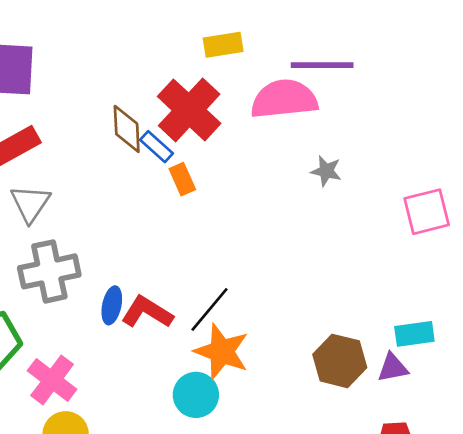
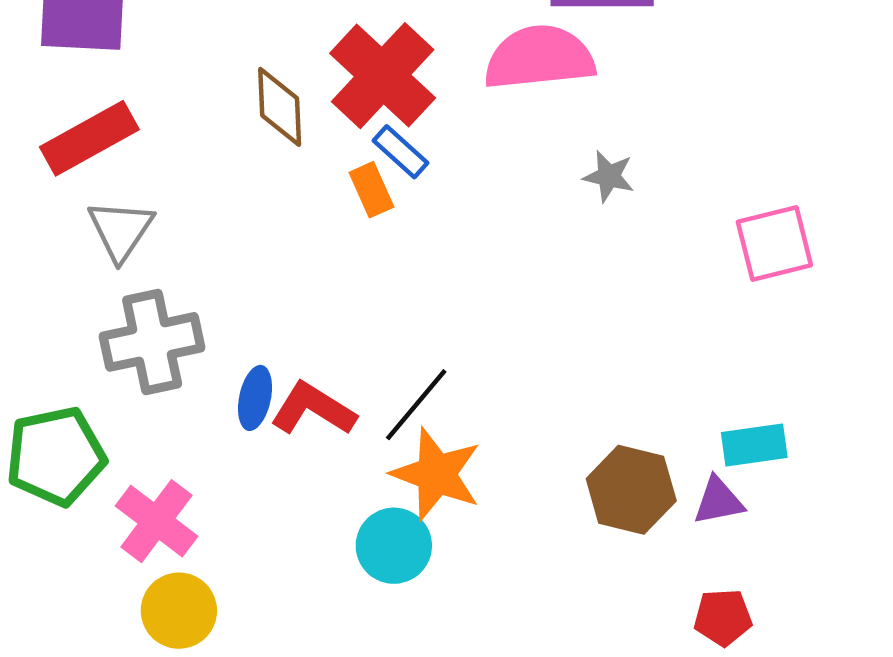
blue rectangle: (157, 147) -> (401, 152), moved

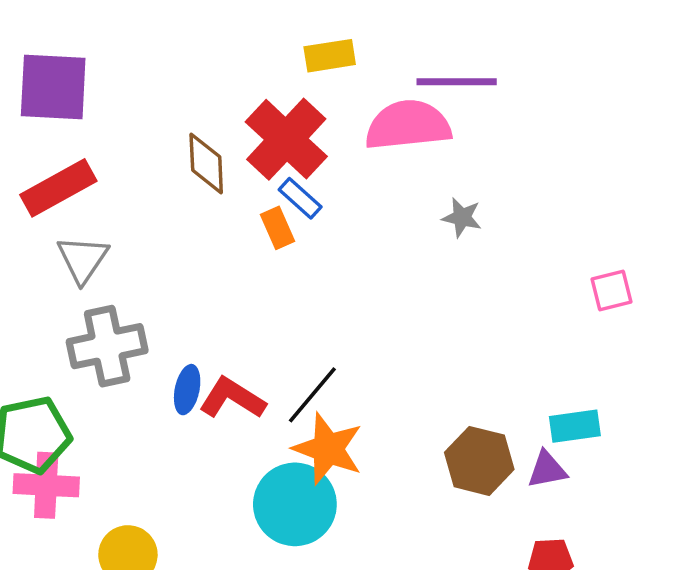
pink square: (774, 243) -> (611, 290), moved, size x0.7
pink cross: (156, 521) -> (46, 485), moved, turned -34
cyan circle: (394, 546) -> (295, 504), size x1.4

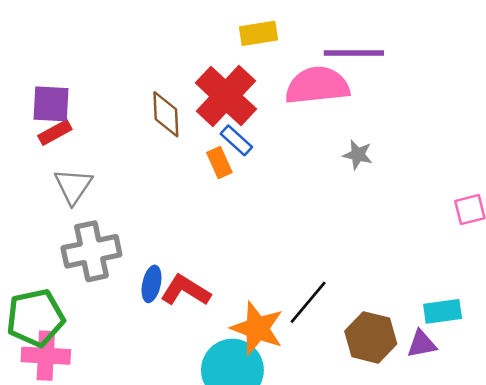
purple square: (53, 87) -> (51, 104), moved, size x0.7
red rectangle: (58, 188) -> (55, 133), size x0.6
black line: (312, 395) -> (308, 302), moved

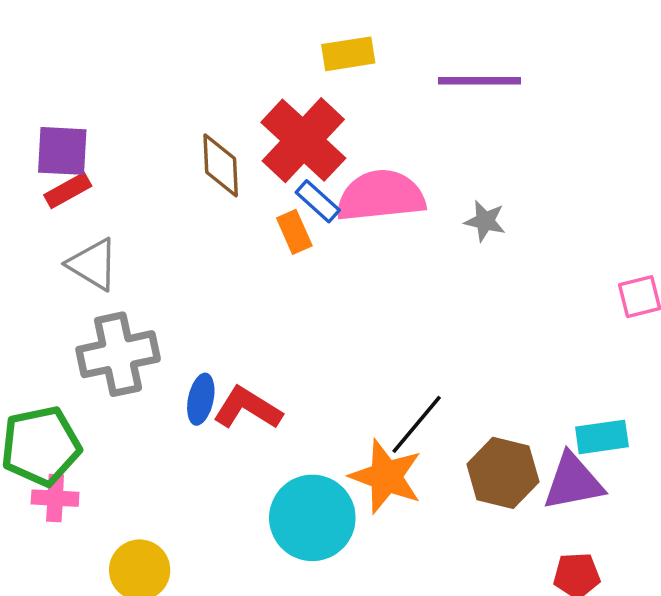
pink semicircle: (317, 86) -> (381, 196), moved
gray triangle: (73, 186) -> (93, 264), turned -33
orange star: (257, 328) -> (386, 477), moved
purple triangle: (422, 344) -> (573, 482), size x1.5
pink cross: (46, 356) -> (55, 498), size x0.7

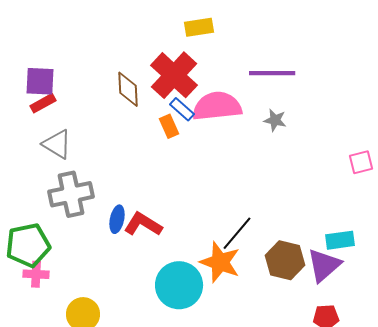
purple line: (480, 81) -> (272, 73), moved
purple triangle: (573, 482) -> (324, 265), turned -30

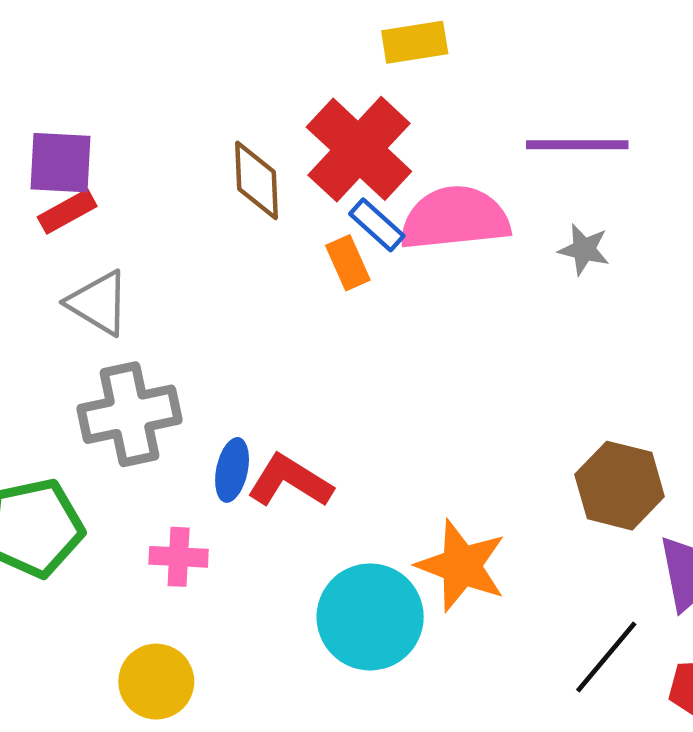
black line: (237, 233) -> (606, 657), moved
brown hexagon: (285, 260) -> (620, 486), moved
pink cross: (36, 274) -> (179, 557), moved

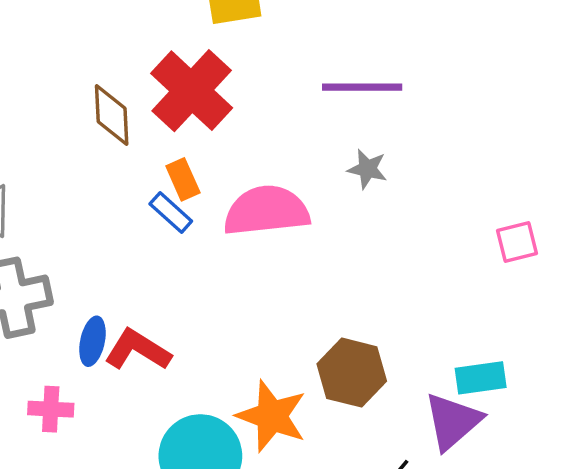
pink semicircle: (455, 218) -> (266, 211), moved
blue rectangle: (377, 225) -> (171, 212), moved
brown hexagon: (620, 486) -> (352, 373), moved

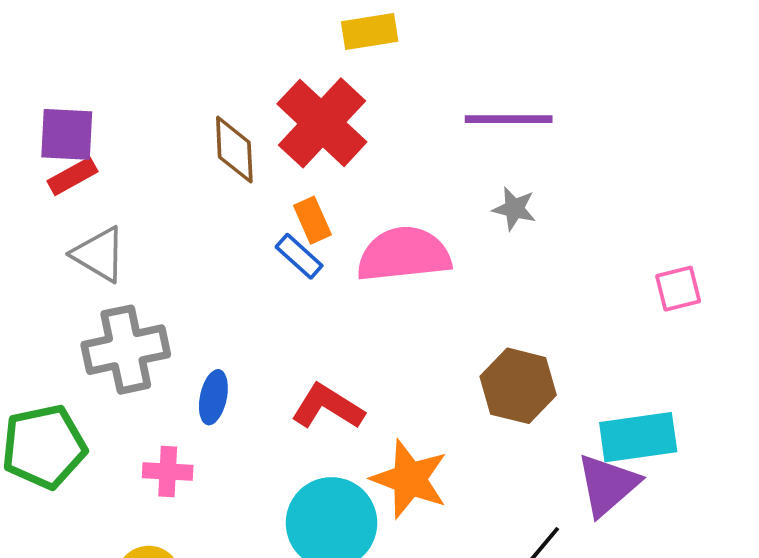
red L-shape: (138, 350) -> (328, 407), moved
brown hexagon: (352, 373) -> (518, 386), moved
cyan rectangle: (481, 378) -> (638, 437), size x1.4

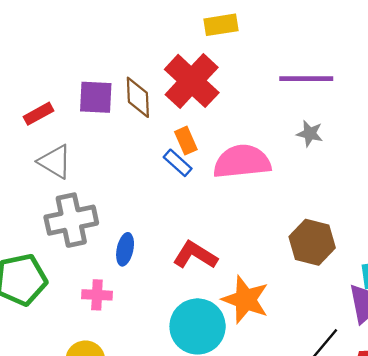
purple square: (67, 134) -> (96, 97), moved

